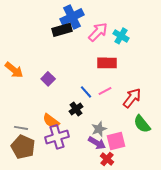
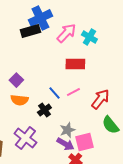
orange semicircle: (51, 121) -> (19, 100), moved, turned -30
purple cross: (57, 137) -> (25, 138), turned -35

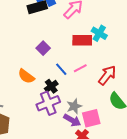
cyan cross: (89, 37) -> (99, 33), moved
purple square: (16, 80) -> (43, 48), moved
orange semicircle: (19, 100) -> (26, 76), turned 30
purple cross: (25, 138) -> (48, 103), moved, turned 30

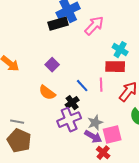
red rectangle: (82, 40) -> (115, 67), moved
purple square: (43, 48) -> (52, 65), moved
pink line: (80, 68) -> (101, 85), turned -64

